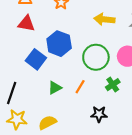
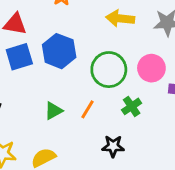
blue square: (36, 59) -> (19, 57), moved, turned 36

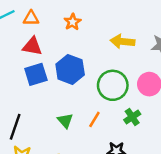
green triangle: (53, 111) -> (65, 121), turned -42

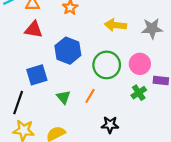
blue square: (36, 74) -> (37, 75), moved
green cross: (132, 117) -> (139, 93), moved

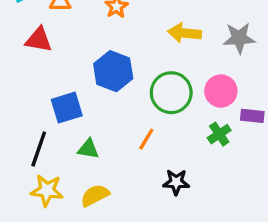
red triangle: (34, 30) -> (39, 40), moved
green triangle: (63, 97) -> (88, 149), moved, turned -40

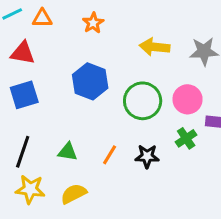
blue square: (67, 108) -> (24, 95), moved
orange line: (146, 139) -> (110, 155), moved
black star: (176, 182) -> (147, 156), moved

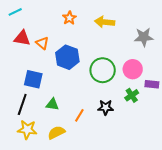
orange triangle: (42, 18) -> (42, 43), moved, turned 40
yellow arrow: (155, 47) -> (105, 22), moved
blue square: (24, 95) -> (33, 79), moved, turned 30
orange line: (110, 155) -> (79, 115), moved

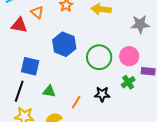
orange triangle: (42, 43) -> (37, 12), moved

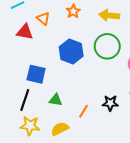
green circle: (99, 57) -> (107, 46), moved

